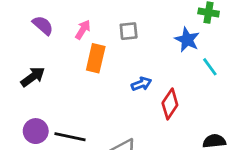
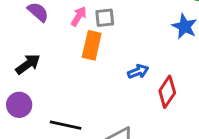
gray square: (129, 31) -> (105, 18), moved
purple circle: (36, 131) -> (19, 105), moved

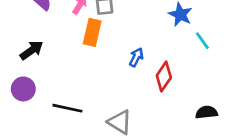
blue arrow: (138, 71) -> (136, 57), turned -42

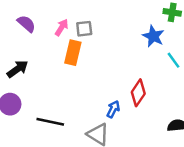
blue arrow: (136, 57) -> (113, 109), moved

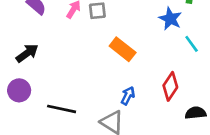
orange rectangle: (73, 53) -> (123, 49), moved, turned -65
red diamond: (138, 93) -> (170, 86), moved

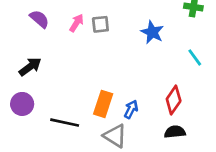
blue star: (170, 19) -> (152, 32), moved
orange rectangle: (123, 49) -> (103, 104), moved, turned 70
black semicircle: (196, 113) -> (175, 132), moved

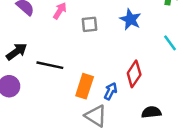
gray square: (100, 24) -> (90, 24), moved
red diamond: (174, 100) -> (134, 74), moved
black line: (65, 123) -> (50, 65), moved

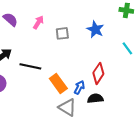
orange rectangle: (85, 86) -> (58, 83), turned -54
black semicircle: (151, 112) -> (95, 98), moved

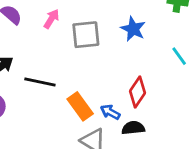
gray square: (62, 33) -> (86, 35), size x1.5
blue arrow: (79, 87) -> (110, 112), turned -88

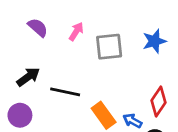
blue star: (133, 29) -> (154, 41), turned 30

